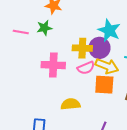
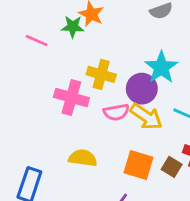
green star: (44, 28) -> (73, 27), moved
yellow cross: (82, 48) -> (101, 74), moved
orange square: (104, 85) -> (138, 165), moved

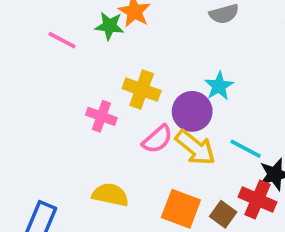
cyan star: (161, 67) -> (219, 86), size x0.7
pink cross: (71, 98) -> (101, 116), size x0.7
pink semicircle: (116, 112) -> (157, 139), turned -35

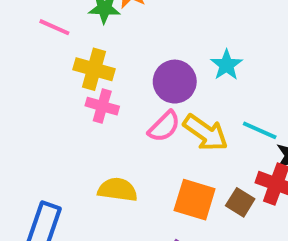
yellow cross: (142, 90) -> (94, 69), moved
purple circle: (192, 111) -> (175, 82), moved

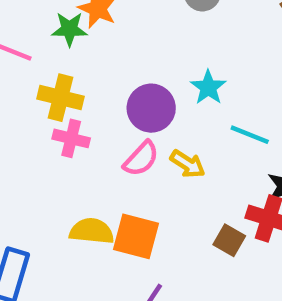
cyan line: (260, 130) -> (250, 135), moved
yellow arrow: (205, 133) -> (188, 164), size x0.7
orange square: (195, 200) -> (136, 236), moved

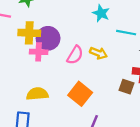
purple circle: (151, 108) -> (48, 38), moved
yellow semicircle: (92, 231) -> (37, 94), moved
orange square: (136, 236) -> (80, 94), turned 35

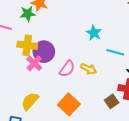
pink cross: (39, 52) -> (34, 63), turned 35
brown square: (126, 87) -> (112, 101), turned 32
yellow semicircle: (37, 94) -> (30, 101), turned -48

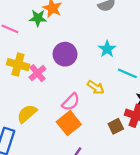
yellow cross: (27, 45) -> (18, 65), moved
purple circle: (44, 52) -> (65, 54), moved
pink semicircle: (67, 69) -> (71, 102), moved

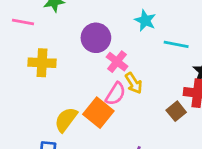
pink cross: (37, 73) -> (117, 62), moved
yellow arrow: (96, 87) -> (134, 83), moved, turned 36
orange square: (69, 123) -> (98, 113), moved

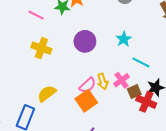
pink cross: (117, 62) -> (122, 80), moved
brown square: (176, 111) -> (134, 92), moved
orange square: (98, 113) -> (86, 101), moved

